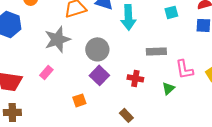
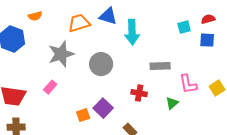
cyan square: (171, 12) -> (184, 27), moved
purple square: (99, 75) -> (103, 108), moved

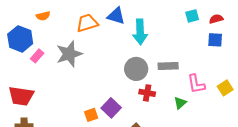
cyan square: (184, 27) -> (192, 16), moved
gray circle: (101, 64) -> (136, 69), moved
pink rectangle: (50, 87) -> (37, 56), moved

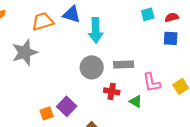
red cross: (147, 93) -> (112, 91), moved
green triangle: (180, 103) -> (136, 101), turned -48

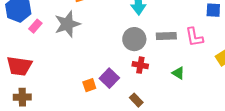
pink L-shape: (152, 82) -> (194, 37), moved
red cross: (112, 91) -> (140, 65), moved

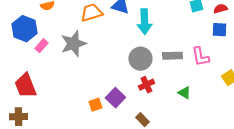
red cross: (140, 65) -> (146, 85), turned -35
red trapezoid: (19, 66) -> (25, 86), turned 60
brown cross: (22, 97) -> (18, 117), moved

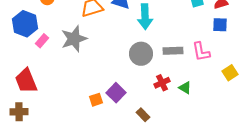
red cross: (146, 85) -> (162, 83), moved

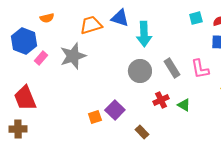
gray rectangle: (173, 51) -> (172, 68), turned 60

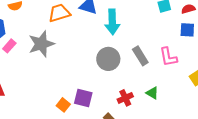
red cross: (161, 100) -> (125, 98), moved
purple square: (115, 110) -> (83, 98), turned -30
orange square: (95, 117) -> (63, 105), turned -32

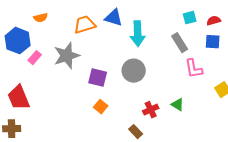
gray rectangle: (140, 56) -> (180, 43), moved
purple square: (83, 98) -> (98, 78), moved
orange square: (63, 105) -> (101, 107), moved

